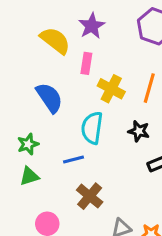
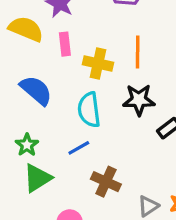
black star: (139, 131) -> (139, 100), size x1.4
green triangle: (29, 176) -> (37, 178), size x1.4

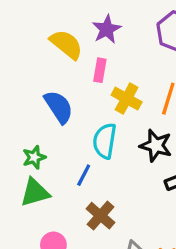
blue line: (79, 148) -> (84, 175), turned -50

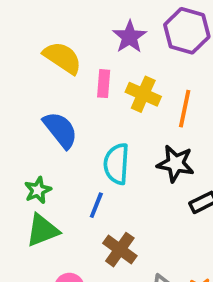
purple star: (107, 29) -> (130, 37), moved
yellow cross: (127, 99) -> (143, 94), moved

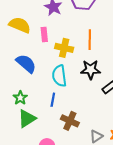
yellow cross: (143, 94) -> (64, 48), moved

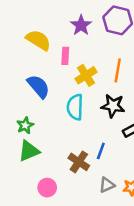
yellow cross: (64, 48) -> (86, 75), turned 36
blue line: (53, 100) -> (101, 151), moved

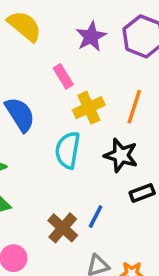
yellow semicircle: (38, 40) -> (24, 26), moved
pink rectangle: (65, 56) -> (63, 76), turned -42

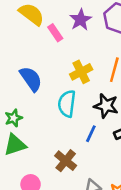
pink rectangle: (63, 76) -> (55, 33), moved
blue line: (96, 217) -> (91, 134), moved

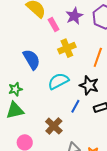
yellow cross: (81, 72) -> (67, 48), moved
cyan semicircle: (67, 104) -> (58, 81), turned 50

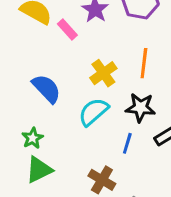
yellow cross: (67, 48) -> (103, 73), moved

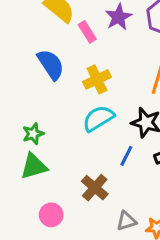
yellow cross: (103, 73) -> (97, 79), moved
blue semicircle: (46, 89) -> (51, 65), moved

